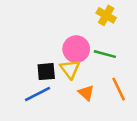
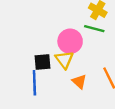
green line: (105, 54) -> (94, 29), moved
blue line: (37, 94) -> (34, 83), turned -65

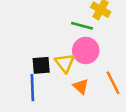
green line: (94, 29) -> (82, 26), moved
pink circle: (70, 41) -> (86, 50), moved

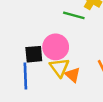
pink circle: (86, 50) -> (56, 47), moved
yellow triangle: (65, 63) -> (59, 68), moved

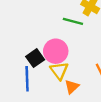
black square: (34, 54) -> (35, 58), turned -30
orange triangle: (73, 75) -> (72, 87), moved, turned 35

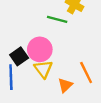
orange triangle: (72, 87) -> (65, 85), moved

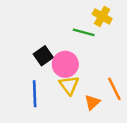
black square: (19, 56) -> (43, 56), moved

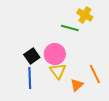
black square: (43, 56) -> (32, 56), moved

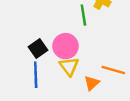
green line: (70, 28) -> (83, 15), turned 66
orange line: (95, 74) -> (113, 70), turned -48

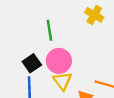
green line: (83, 15) -> (49, 30), moved

